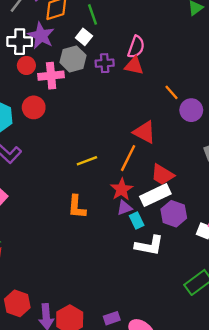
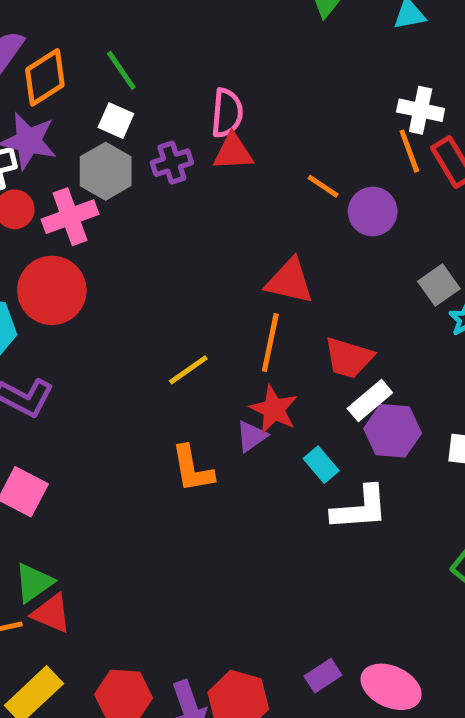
red circle: (34, 107) -> (52, 290), size x1.4
white rectangle: (155, 195) -> (370, 401), moved, size x0.7
purple triangle: (124, 208) -> (251, 436), moved

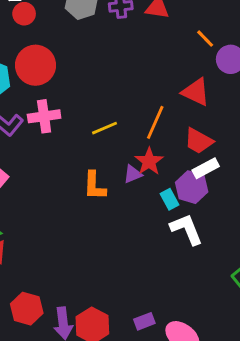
pink cross: (70, 217) -> (44, 116), moved
red triangle: (290, 281) -> (196, 92), moved
purple hexagon: (393, 431) -> (192, 187), moved
white L-shape: (360, 508) -> (186, 229), turned -120

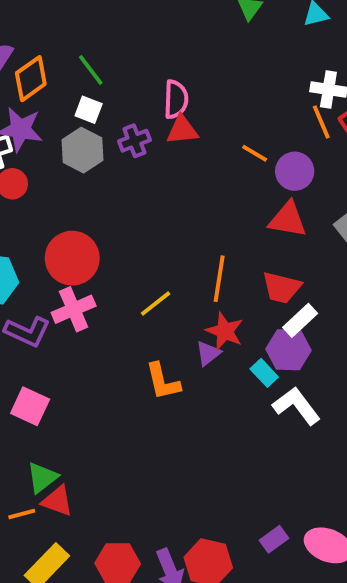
red circle: (36, 65) -> (72, 258), moved
red triangle: (196, 92) -> (288, 220), moved

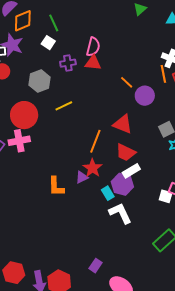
gray hexagon: (82, 150) -> (40, 81), moved
red triangle: (288, 220) -> (123, 124), moved
yellow line: (156, 303) -> (64, 106), moved
purple rectangle: (274, 539) -> (95, 266), moved, turned -32

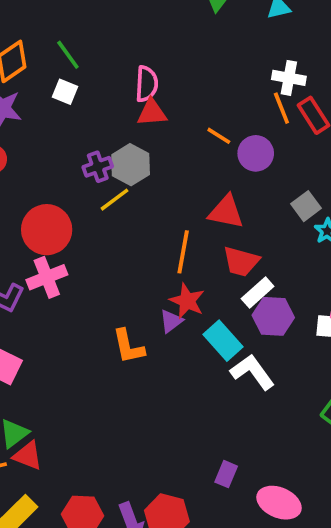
purple cross: (68, 63) -> (98, 167), moved
gray hexagon: (40, 81) -> (131, 165), moved
purple hexagon: (122, 184) -> (273, 316), moved
cyan rectangle: (108, 193) -> (223, 341), size x1.5

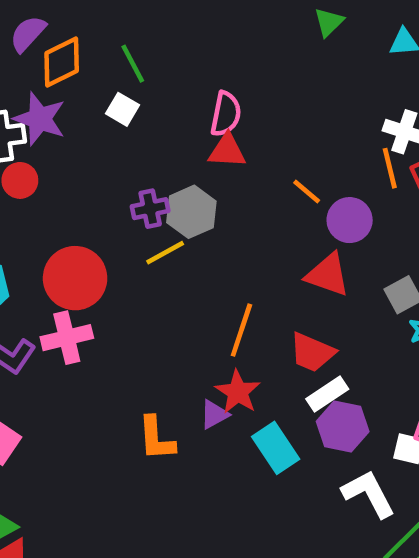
red triangle: (226, 212) -> (328, 275), moved
white L-shape: (252, 372) -> (369, 494), moved

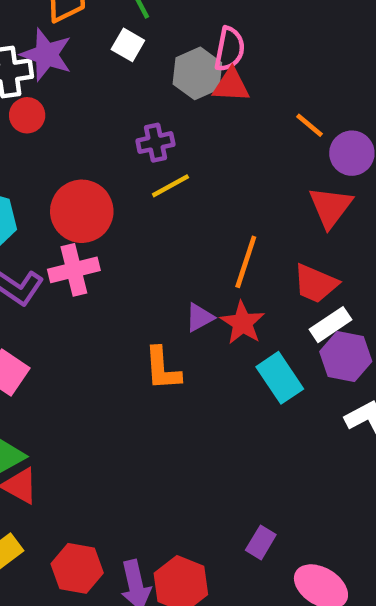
gray hexagon: (191, 212) -> (197, 73), moved
red triangle: (328, 275) -> (331, 207), turned 48
purple triangle: (214, 414) -> (200, 318), moved

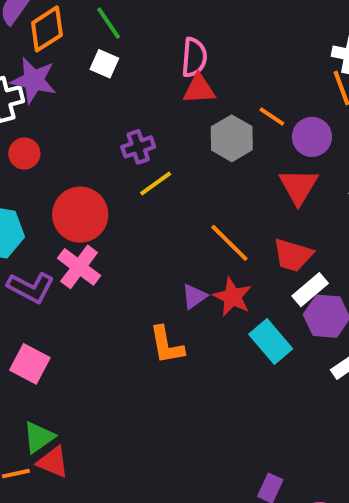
gray hexagon: (197, 73) -> (232, 138), moved
red circle: (27, 115) -> (24, 154), moved
orange line: (246, 262) -> (229, 243), turned -57
pink cross: (74, 270) -> (79, 267), turned -33

